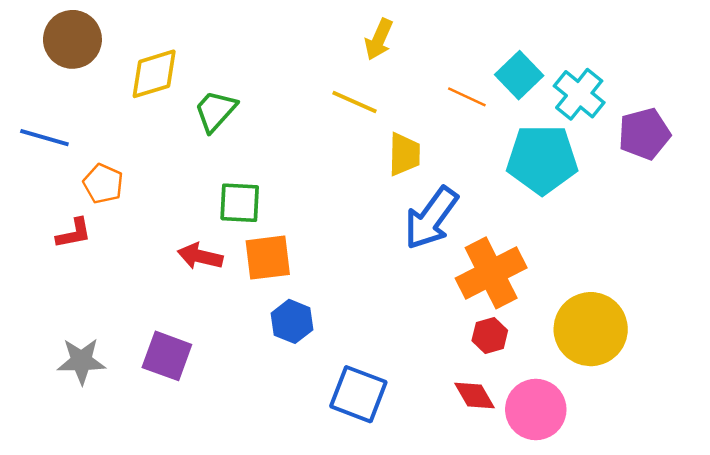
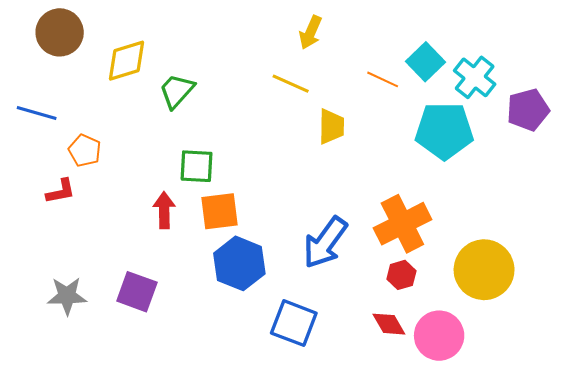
blue arrow: (431, 218) -> (325, 243), moved
red arrow: (200, 256) -> (164, 210), turned 76
blue hexagon: (292, 321) -> (239, 263), size x1.5

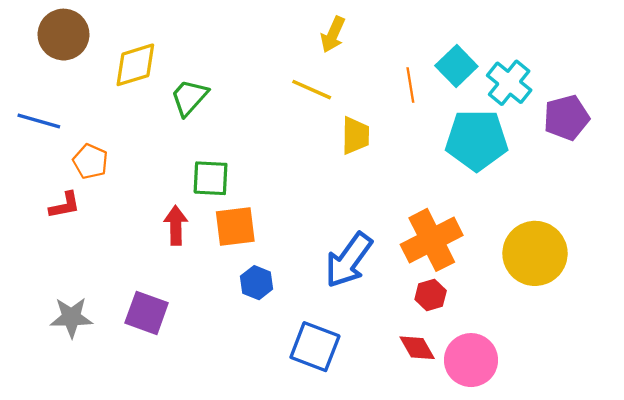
orange line: (383, 79) -> (410, 85), turned 56
blue hexagon: (239, 263) -> (257, 283), size x0.6
yellow circle: (484, 270) -> (535, 253), moved

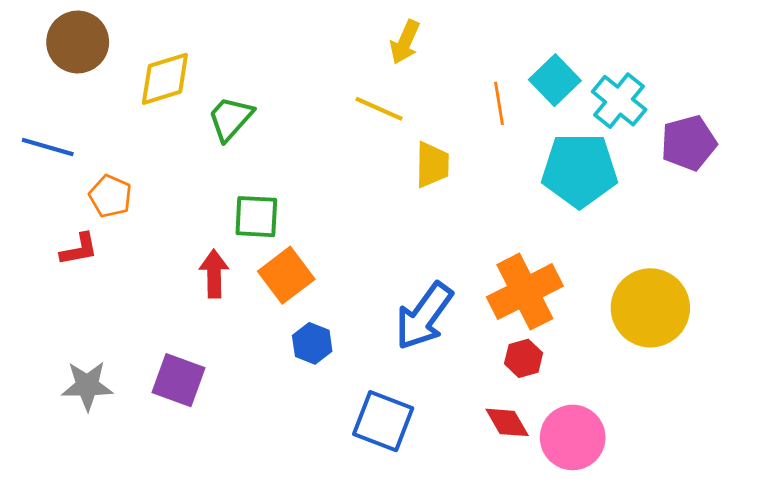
orange square: (235, 226) -> (286, 275), turned -30

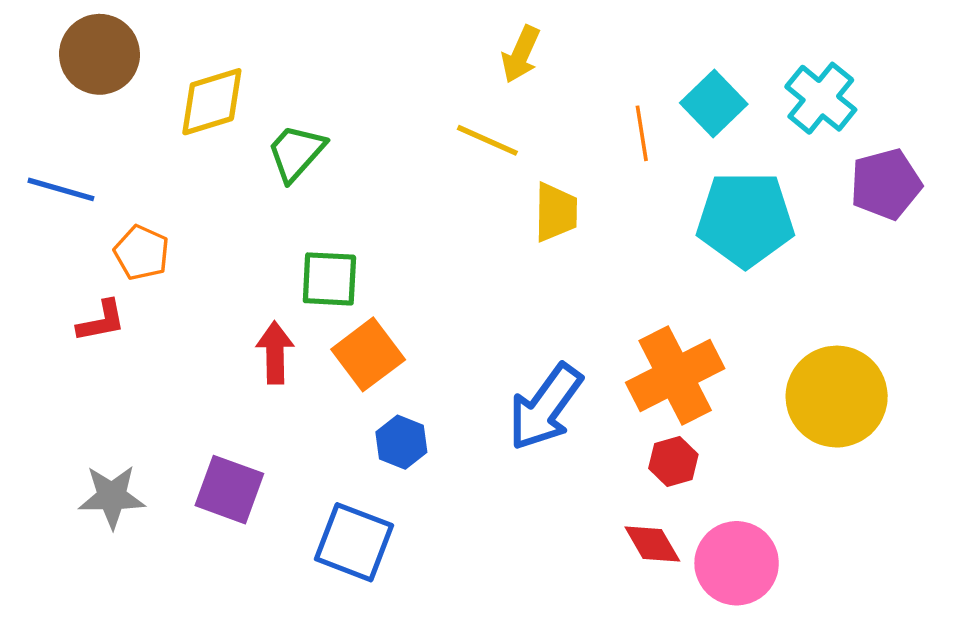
cyan cross: (619, 101) -> (821, 98), moved
blue square: (383, 421) -> (354, 542), moved

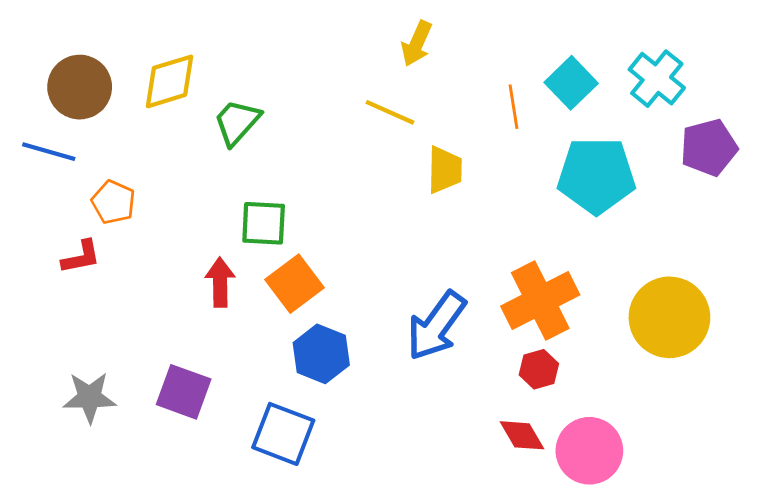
brown circle: (100, 54) -> (80, 87), moved
blue hexagon: (401, 442) -> (321, 354), size x1.4

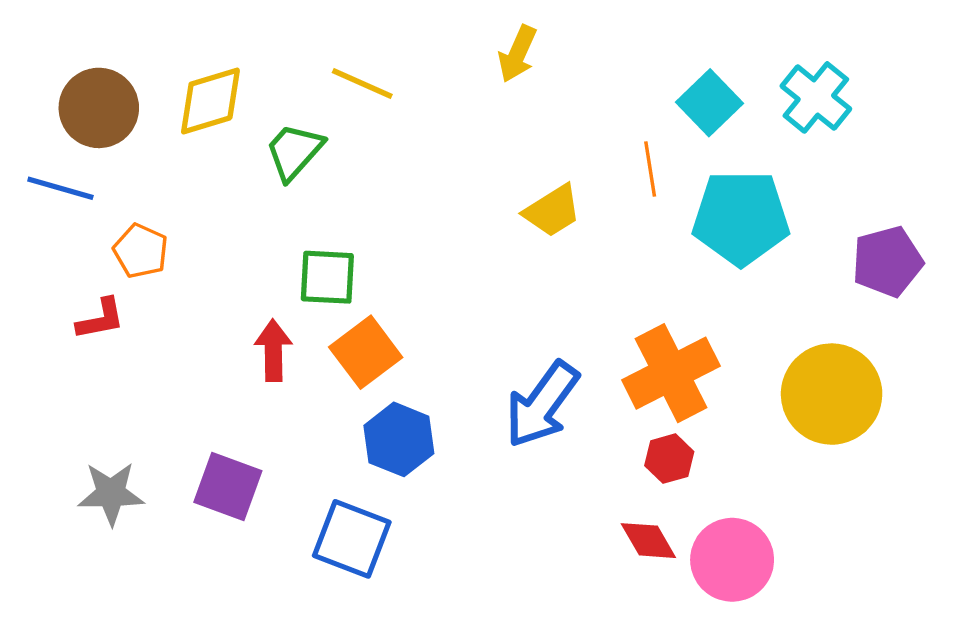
orange line: (514, 107) -> (650, 169), moved
yellow line: (390, 112) -> (362, 84), moved
purple pentagon: (709, 147) -> (887, 261), moved
yellow trapezoid: (445, 170) -> (552, 211), turned 57

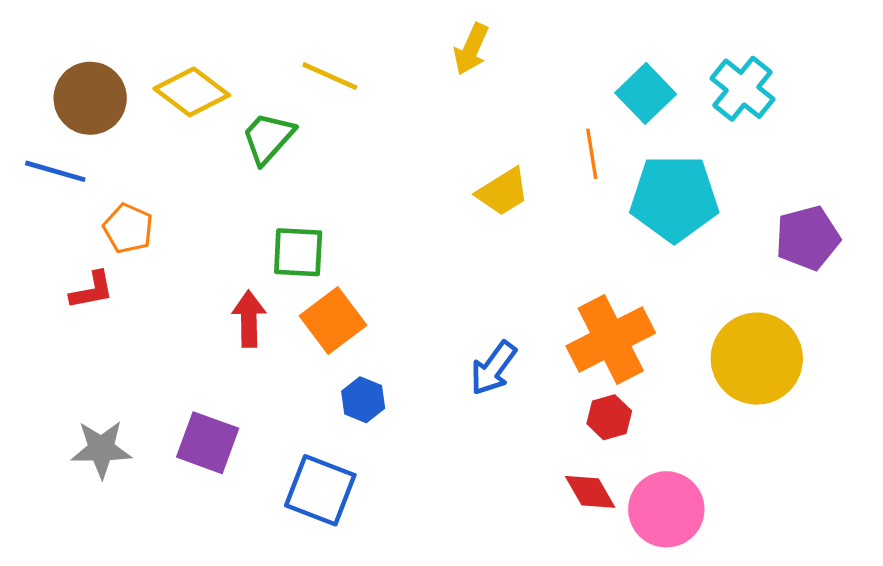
yellow diamond: (210, 101) -> (192, 92), turned 54
blue arrow: (542, 405) -> (493, 368), size x0.7
blue hexagon: (399, 439) -> (363, 400), size x0.7

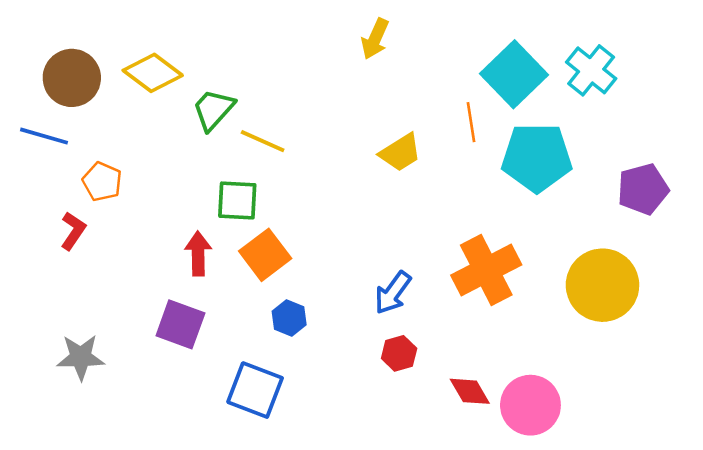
yellow line: (330, 76) -> (263, 141), moved
cyan square: (646, 93) -> (514, 74), size x1.4
red L-shape: (92, 290) -> (73, 231), turned -45
red hexagon: (609, 417) -> (399, 353), moved
purple square: (208, 443) -> (180, 324), moved

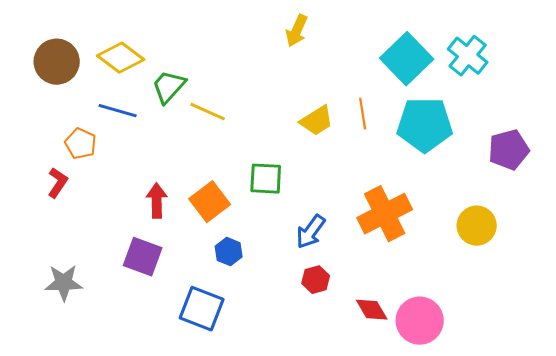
orange line: (471, 122) -> (363, 114), moved
blue line: (44, 136) -> (118, 111), moved
green square: (237, 200) -> (266, 179), moved
yellow circle: (602, 285) -> (477, 226), size x0.7

